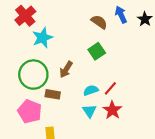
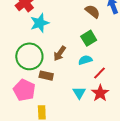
cyan semicircle: (91, 90) -> (85, 60), moved

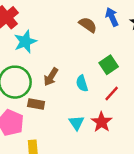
green square: (89, 38) -> (109, 65), moved
cyan semicircle: (85, 60) -> (82, 83), turned -88
red line: (99, 73) -> (112, 93), moved

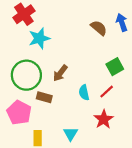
cyan semicircle: (82, 83) -> (84, 93), moved
red line: (112, 93) -> (107, 92), moved
cyan triangle: (76, 123) -> (71, 134), moved

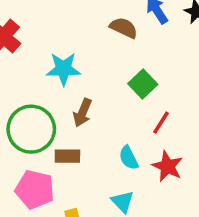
cyan star: (39, 38) -> (64, 69), moved, turned 30
green square: (115, 67) -> (143, 84), moved
cyan semicircle: (84, 93) -> (129, 158), moved

